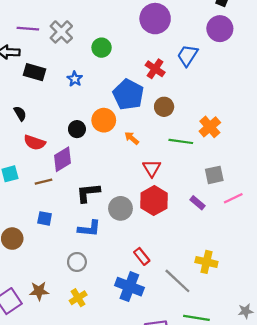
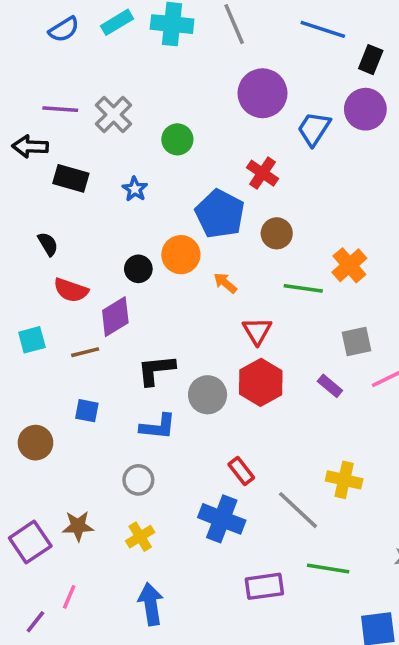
blue trapezoid: (187, 55) -> (314, 129), moved

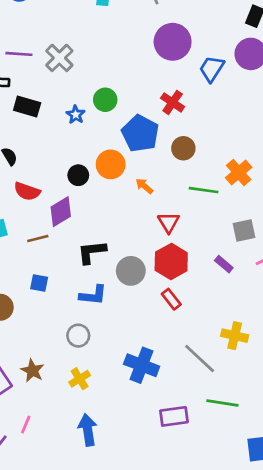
green circle: (177, 139) -> (105, 100), moved
red rectangle: (241, 471) -> (171, 299), moved
brown star: (78, 526) -> (32, 371), turned 30

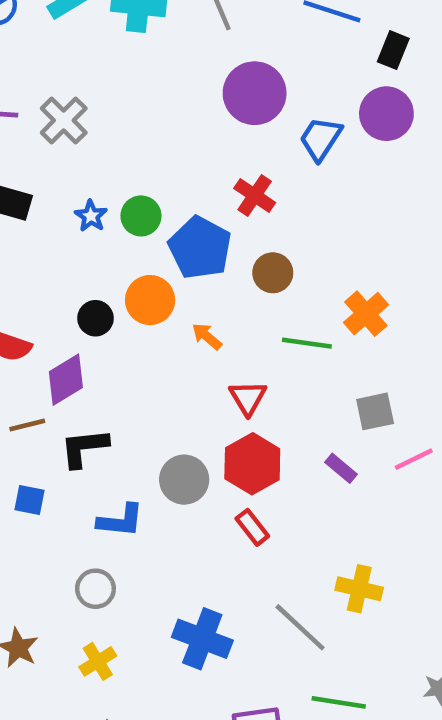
green circle: (105, 100) -> (141, 216), moved
black L-shape: (92, 252) -> (84, 448), moved

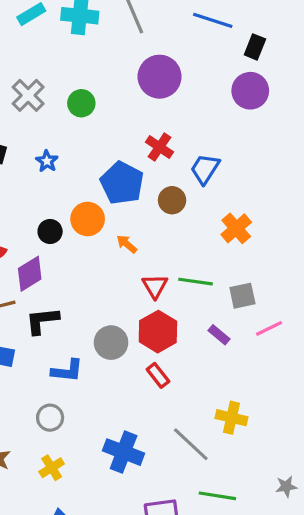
blue trapezoid: (321, 139) -> (205, 169), moved
green circle: (141, 216) -> (81, 103), moved
green line: (307, 343) -> (196, 282), moved

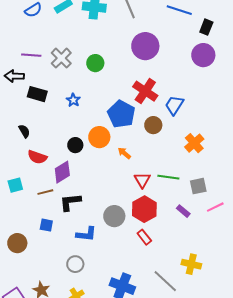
red cross: (160, 147) -> (145, 91), size x1.4

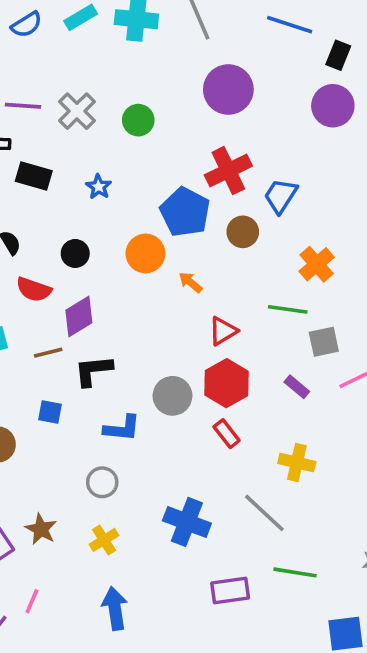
red cross: (145, 91) -> (228, 171), turned 30
black circle: (75, 145) -> (75, 253), moved
green line: (168, 177) -> (288, 309), moved
red triangle: (142, 180) -> (223, 331), turned 30
yellow cross: (191, 264) -> (297, 462), moved

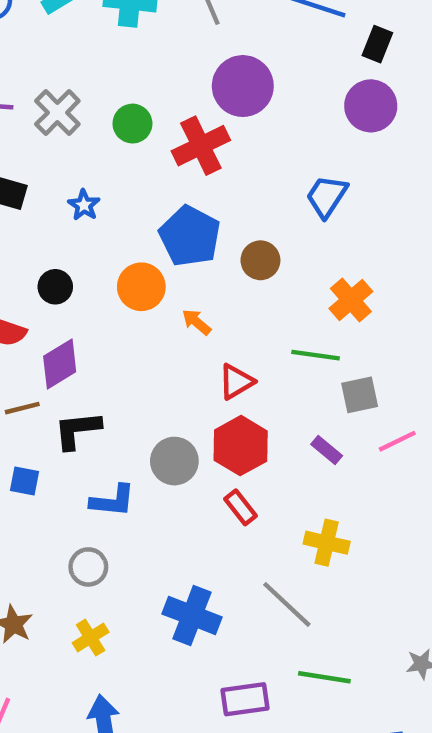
red cross: (228, 171) -> (201, 146), moved
blue trapezoid: (281, 196) -> (327, 196), moved

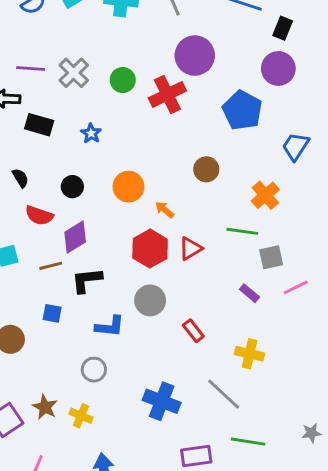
blue trapezoid: (327, 196) -> (296, 146), moved
blue pentagon: (190, 236) -> (242, 110), moved
red hexagon: (241, 446) -> (150, 249), moved
yellow cross: (91, 638) -> (81, 416), moved, turned -35

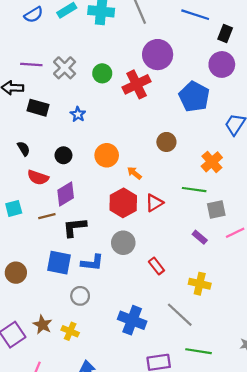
blue square: (52, 313) -> (59, 263), moved, size x1.6

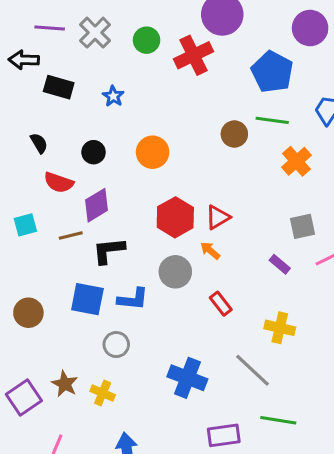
orange arrow: (134, 173) -> (210, 251), moved
green line: (194, 190) -> (272, 120), moved

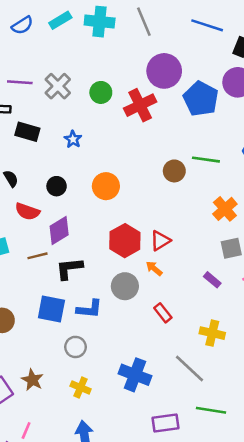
blue pentagon: (272, 72) -> (201, 99), moved
orange cross: (296, 161) -> (225, 209), moved
yellow cross: (103, 393) -> (81, 387), moved

